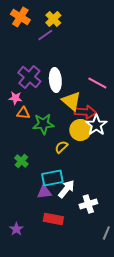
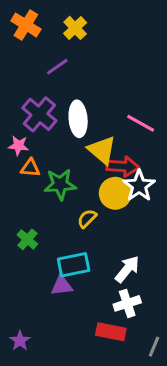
purple line: (45, 35) -> (57, 67), moved
white arrow: (66, 189) -> (127, 269), moved
red rectangle: (53, 219) -> (111, 332), moved

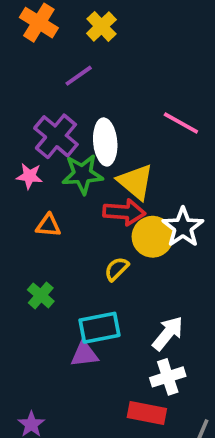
pink line: (141, 123) -> (181, 123), moved
red arrow: (123, 166) -> (124, 212), moved
orange triangle: (30, 168) -> (48, 225), moved
green star: (60, 184) -> (82, 174), moved

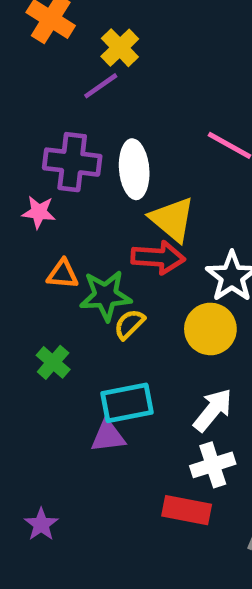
yellow cross: (101, 26) -> (120, 48), moved
purple cross: (56, 136) -> (72, 162), turned -33
green star: (82, 174) -> (106, 296), moved
yellow circle: (153, 237) -> (210, 329), moved
yellow semicircle: (117, 269) -> (129, 324), moved

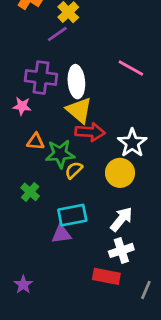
yellow triangle: (172, 219) -> (79, 110), moved

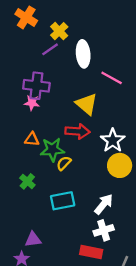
white ellipse: (76, 82) -> (83, 54), moved
pink star: (22, 106) -> (32, 103), moved
yellow triangle: (79, 110) -> (87, 104), moved
yellow circle: (120, 173) -> (120, 165), moved
purple triangle: (61, 234) -> (33, 239), moved

